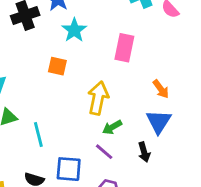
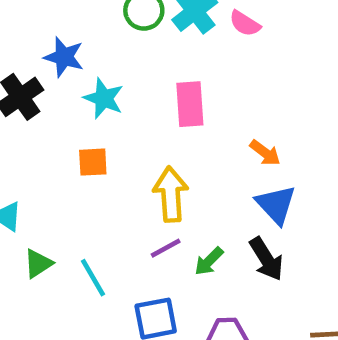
green arrow: (112, 127) -> (209, 261), moved
purple line: (104, 152) -> (166, 248), moved, turned -54
black arrow: (144, 152) -> (266, 259), size x1.4

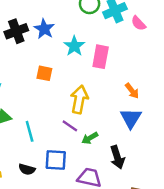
blue star: (64, 57) -> (44, 29), moved
cyan star: (104, 98) -> (74, 46), moved
purple line: (166, 248) -> (70, 126), turned 49
black arrow: (266, 259) -> (117, 157), moved

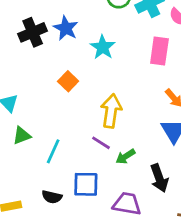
pink rectangle: (101, 57) -> (159, 51), moved
orange square: (44, 73) -> (68, 81), turned 35
cyan line: (30, 131) -> (53, 151), turned 42

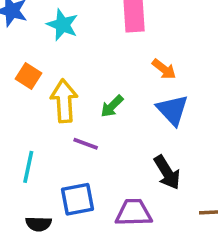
yellow arrow: (111, 111) -> (64, 101), moved
green arrow: (126, 156) -> (112, 106), moved

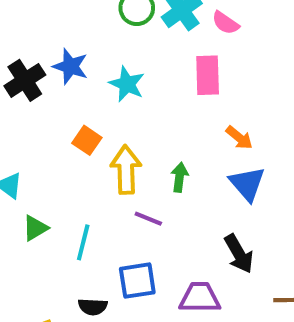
green arrow: (112, 106) -> (179, 177), turned 140

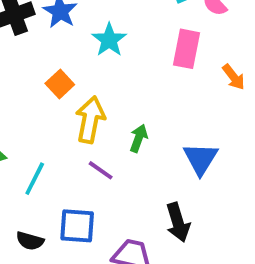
orange arrow: (239, 138) -> (234, 77), moved

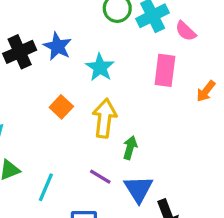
orange arrow: (234, 77) -> (206, 91), turned 80
yellow arrow: (90, 120) -> (104, 118), moved
blue triangle: (201, 159) -> (139, 189), moved

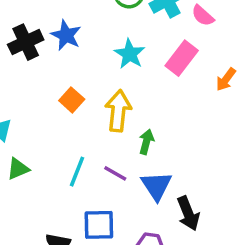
cyan star: (100, 67) -> (130, 54), moved
pink rectangle: (165, 70) -> (182, 58), turned 32
cyan line: (46, 187) -> (77, 172), moved

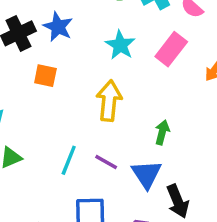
orange square: (72, 100) -> (45, 76), moved, turned -30
green arrow: (146, 142) -> (162, 132), moved

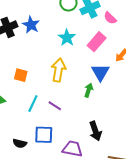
orange square: (45, 76) -> (21, 75), moved
blue triangle: (147, 174) -> (100, 72), moved

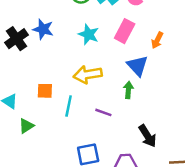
yellow arrow: (58, 70) -> (88, 74), turned -95
cyan line: (33, 104) -> (69, 106), moved
purple line: (55, 106) -> (103, 112), moved

